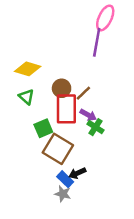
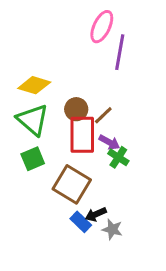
pink ellipse: (105, 18) -> (102, 27), moved
green triangle: (26, 97) -> (33, 120), size x1.6
green square: (43, 128) -> (33, 159), moved
gray star: (63, 194) -> (112, 229), moved

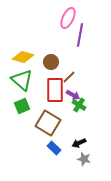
brown circle: (76, 109) -> (51, 62), moved
black arrow: (96, 214) -> (79, 143), moved
gray star: (112, 229) -> (84, 159), moved

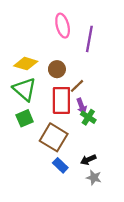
pink ellipse: (68, 18) -> (63, 26), moved, turned -40
purple arrow: (73, 95) -> (82, 106), turned 40

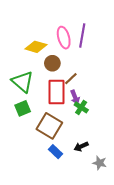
pink ellipse: (63, 26) -> (64, 38), moved
yellow diamond: (26, 64) -> (36, 47), moved
gray star: (94, 178) -> (100, 163), moved

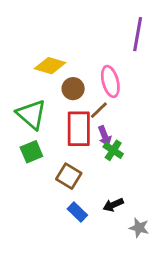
purple line: (82, 35) -> (138, 34), moved
pink ellipse: (64, 38) -> (110, 81), moved
brown square: (49, 126) -> (69, 176), size x0.7

